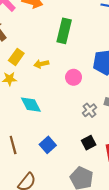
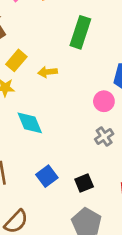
pink circle: (74, 77) -> (104, 101), moved
black square: (89, 143) -> (84, 183), moved

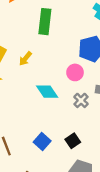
yellow arrow: (48, 72) -> (25, 59), turned -32
cyan diamond: (30, 123) -> (47, 92), moved

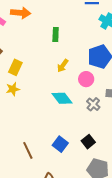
green rectangle: (45, 22) -> (56, 34), size x0.6
yellow arrow: (25, 59) -> (63, 66), moved

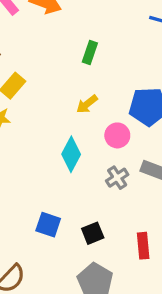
cyan diamond: (62, 98) -> (71, 154), turned 50
blue square: (60, 144) -> (48, 225), turned -35

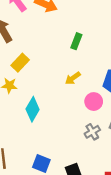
cyan diamond: (71, 154) -> (33, 109), moved

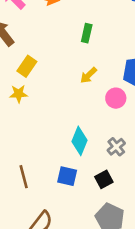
cyan diamond: (33, 109) -> (80, 141), moved
gray cross: (92, 132) -> (116, 147), moved

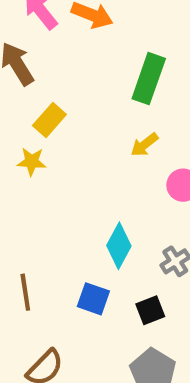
green rectangle: (87, 33) -> (149, 79), size x1.6

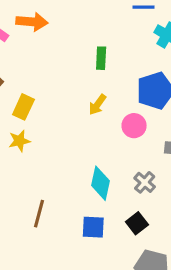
green rectangle: (149, 79) -> (101, 58), moved, size x0.6
brown line: (25, 292) -> (39, 214), moved, turned 40

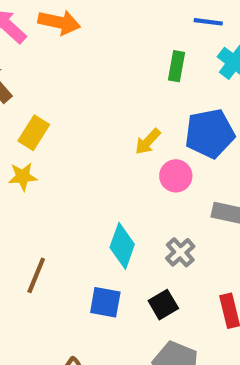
green rectangle: (101, 58) -> (176, 66), moved
yellow arrow: (97, 105) -> (148, 142), moved

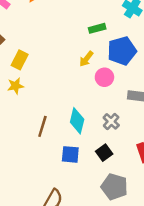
green rectangle: (176, 66) -> (97, 28), moved, turned 70
brown line: (36, 275) -> (42, 126), moved

